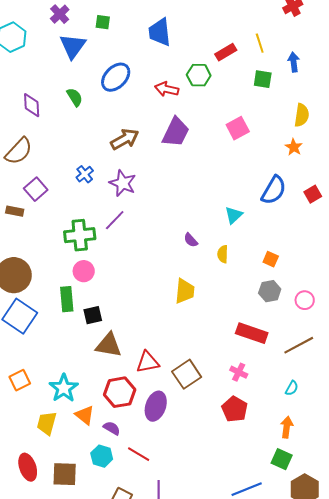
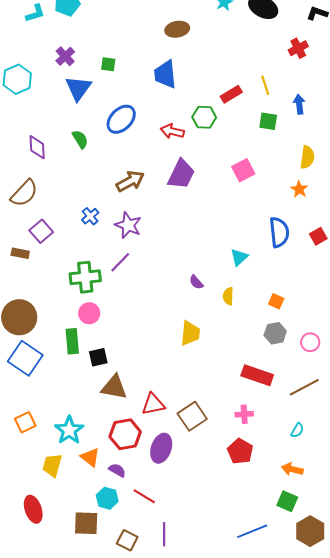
blue semicircle: (274, 190) -> (279, 232), turned -36
pink cross: (239, 372) -> (244, 414), turned -30
orange arrow: (287, 427) -> (292, 469), turned -85
brown square: (65, 474) -> (86, 523), moved

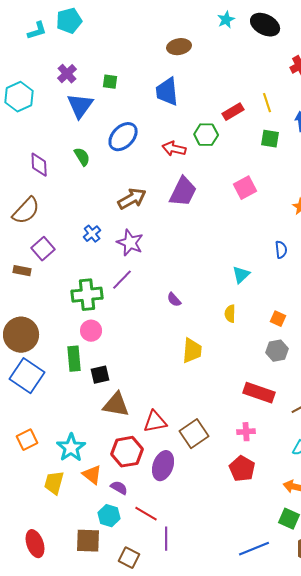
blue semicircle: (279, 232) -> (281, 250), size x0.6
purple semicircle: (196, 282) -> (174, 300), moved
red ellipse: (33, 509) -> (35, 544), moved
purple line: (164, 534) -> (166, 539), moved

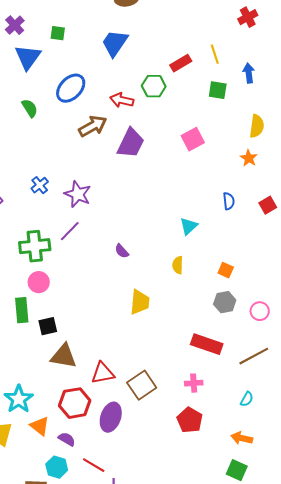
blue trapezoid: (167, 92) -> (115, 43), turned 40
brown arrow: (132, 199) -> (93, 126), moved

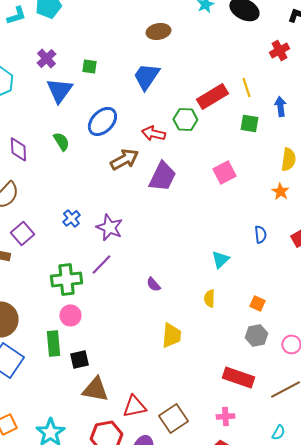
red rectangle: (181, 63) -> (212, 96), size x1.4

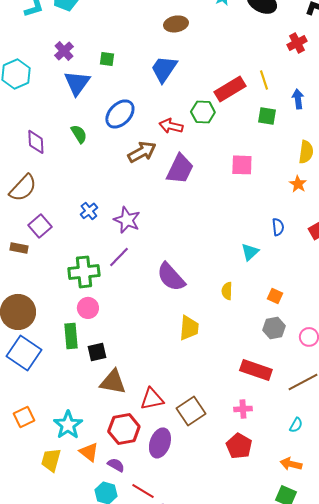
pink square: (224, 172) -> (242, 165), turned 30
cyan triangle: (220, 259) -> (250, 252), moved
purple semicircle: (153, 284) -> (171, 277), size x2.0

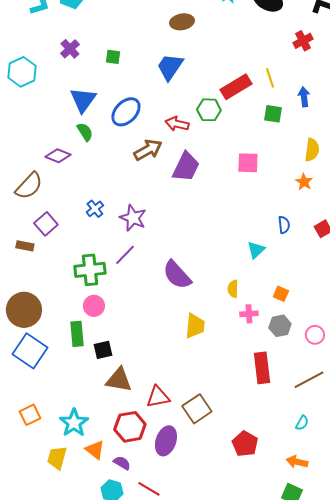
blue triangle: (77, 83) -> (83, 100), moved
purple diamond: (36, 142) -> (58, 156), moved, turned -65
red rectangle: (256, 370) -> (262, 368), turned 64
pink cross: (243, 409) -> (249, 314), moved

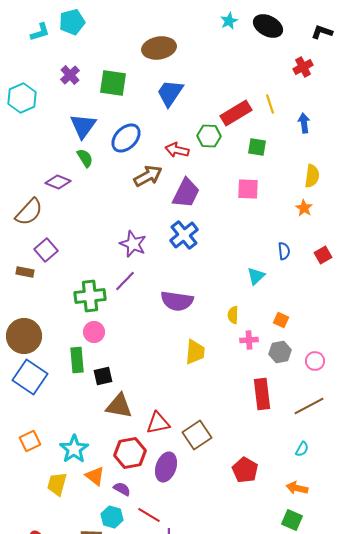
brown ellipse: (182, 22) -> (159, 48), moved, size x1.4
green square: (113, 57) -> (113, 83), size x1.8
green square: (273, 114) -> (257, 147), moved
blue cross: (95, 209) -> (184, 235), moved, size x1.6
purple semicircle: (177, 275) -> (177, 301), turned -40

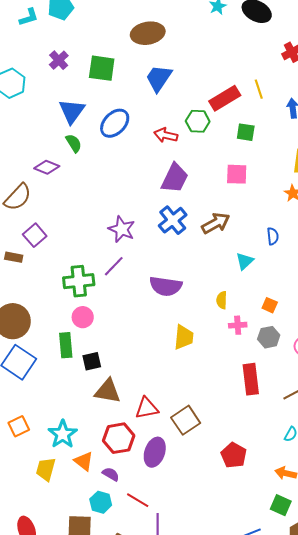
brown arrow: (148, 176) -> (216, 223), moved

